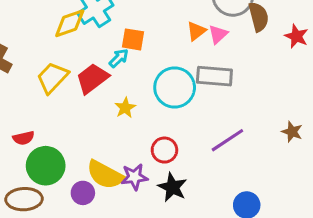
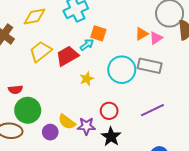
yellow diamond: (70, 23) -> (35, 17), moved
yellow semicircle: (105, 175) -> (67, 122), size x0.7

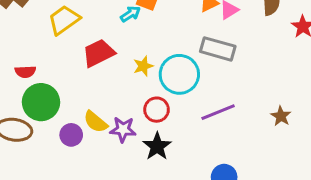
red trapezoid: (67, 56) -> (99, 53), moved
cyan circle: (122, 70) -> (179, 74), moved
yellow star: (87, 79) -> (143, 66), moved

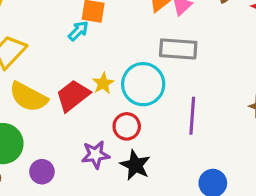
red trapezoid: (99, 53) -> (73, 96), moved
purple line: (218, 112) -> (192, 116), turned -52
yellow semicircle: (96, 122) -> (28, 97), moved, size x1.4

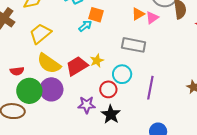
gray rectangle: (178, 49) -> (134, 45), moved
cyan circle: (143, 84) -> (122, 74), moved, size x0.7
purple circle: (42, 172) -> (51, 89), moved, size x1.5

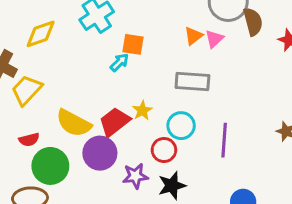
yellow trapezoid: (40, 34) -> (27, 90), moved
purple circle: (51, 89) -> (100, 153), moved
black star: (111, 114) -> (172, 186), turned 30

